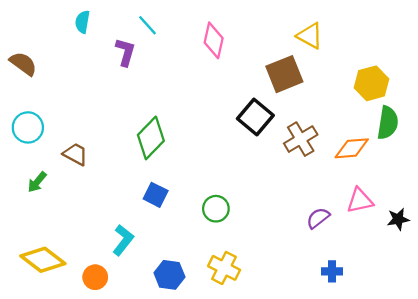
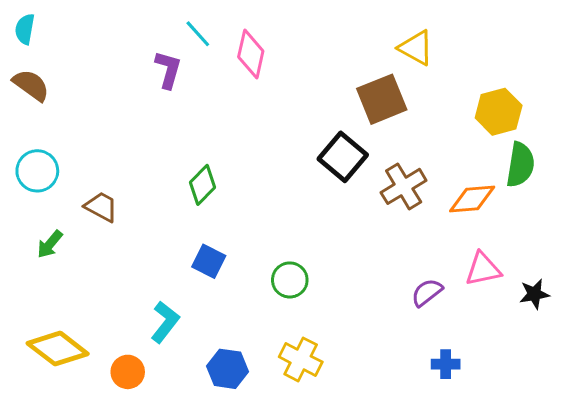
cyan semicircle: (82, 22) -> (25, 29), moved
pink diamond: (214, 40) -> (251, 54), moved
green diamond: (151, 138) -> (203, 185), size x0.7

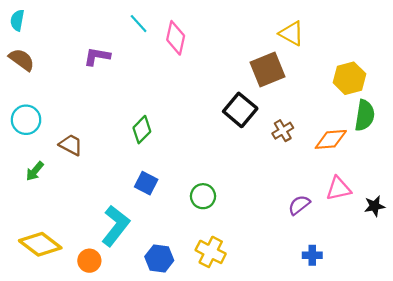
purple L-shape: (168, 70) -> (97, 56), moved, turned -96
brown cross: (404, 186) -> (283, 131), size x0.7
cyan L-shape: (165, 322) -> (116, 226), size x1.4

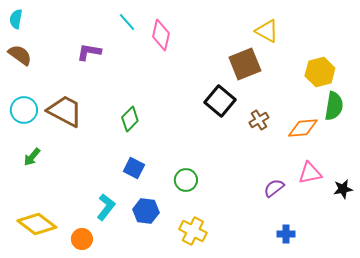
brown trapezoid: (71, 145) -> (65, 111), moved, size x1.6
cyan L-shape: (116, 226) -> (106, 207), size x0.7
blue hexagon: (159, 258) -> (146, 211), moved

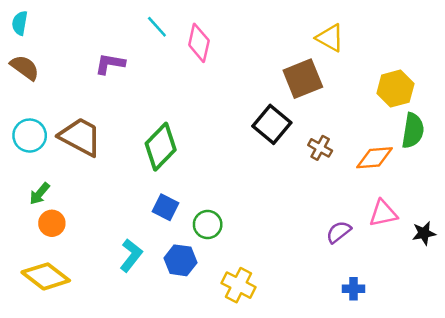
green diamond: (130, 119) -> (161, 147), size x1.5
brown cross: (259, 120) -> (320, 148), turned -30
green circle: (186, 180) -> (208, 225), moved
orange circle: (82, 239) -> (52, 223), moved

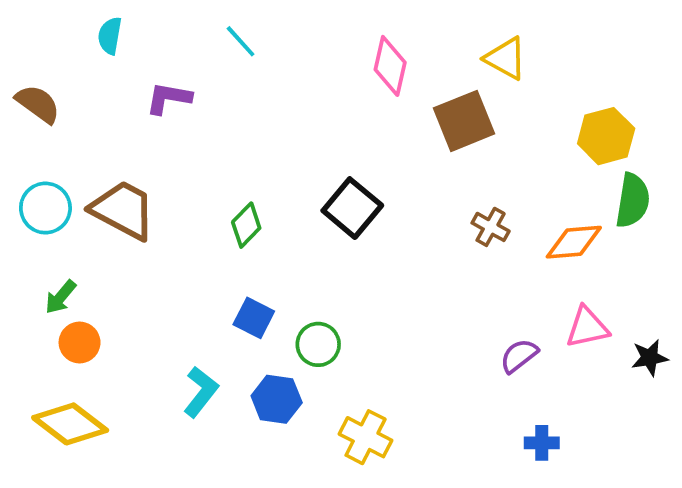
cyan semicircle: (20, 23) -> (110, 36), moved
pink diamond: (199, 43) -> (390, 66), moved
black square: (272, 124) -> (352, 208), moved
green diamond: (161, 147) -> (246, 225), size x0.6

